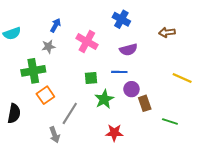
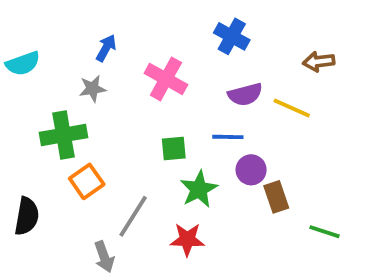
yellow line: (182, 78) -> (292, 108), moved
red star: (114, 133) -> (187, 239), moved

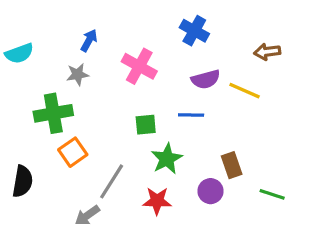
purple circle: (251, 170) -> (211, 191), moved
gray arrow: (104, 257) -> (87, 215), turned 75

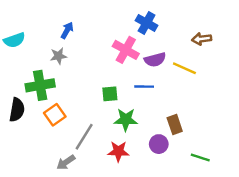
pink cross: (139, 66) -> (126, 50), moved
green star: (167, 159) -> (126, 120), turned 30
black semicircle: (23, 181) -> (17, 110), moved
green line: (272, 194) -> (200, 157), moved

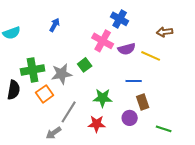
gray star: (58, 56) -> (62, 74), moved, size x1.5
blue line: (144, 87) -> (134, 81), moved
green square: (110, 94) -> (85, 65), moved, turned -32

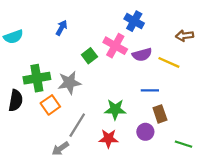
green square: (85, 65) -> (89, 56), moved

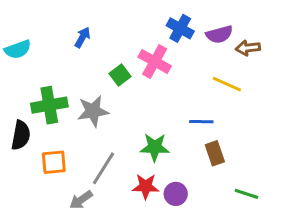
purple semicircle: (142, 55) -> (219, 34), moved
orange square: (50, 105) -> (54, 162), moved, turned 30
purple circle: (145, 132) -> (176, 194), moved

